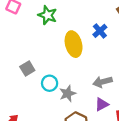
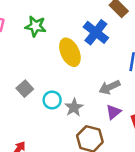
blue cross: (100, 31) -> (96, 32), size x1.5

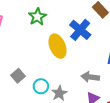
green star: (35, 26) -> (37, 17), moved, turned 30
gray arrow: (109, 87) -> (90, 77), turned 30

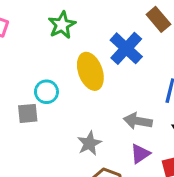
gray square: (18, 76) -> (28, 113), turned 32
cyan circle: (41, 86) -> (46, 92), moved

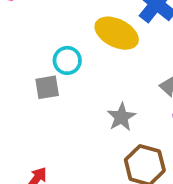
yellow ellipse: (90, 71) -> (117, 33), turned -39

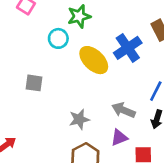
cyan circle: (67, 60) -> (58, 38), moved

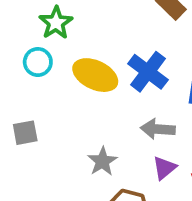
blue cross: (128, 48) -> (148, 72), moved

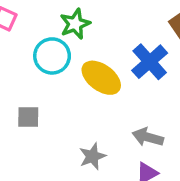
cyan circle: (38, 62) -> (52, 56), size x1.4
blue cross: (148, 72) -> (150, 62), moved

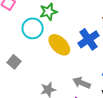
gray square: (28, 117) -> (14, 62), turned 32

